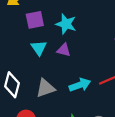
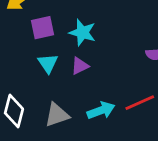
purple triangle: (64, 50) -> (80, 66), turned -40

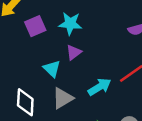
cyan triangle: (48, 63) -> (52, 69), moved

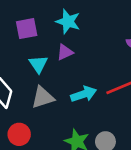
purple square: (35, 26) -> (27, 29), moved

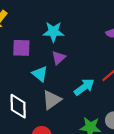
purple square: (27, 29) -> (21, 48), turned 30

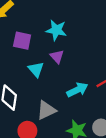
purple triangle: (59, 58) -> (57, 57), turned -40
gray triangle: (52, 100) -> (46, 110), moved

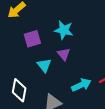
purple square: (22, 41) -> (32, 39), turned -30

